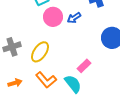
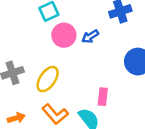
pink rectangle: (84, 66) -> (103, 97), turned -40

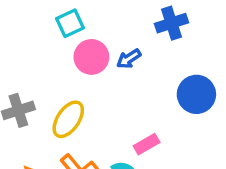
pink rectangle: (103, 97) -> (147, 144), turned 54

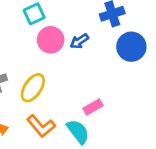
blue circle: (196, 94) -> (131, 47), moved

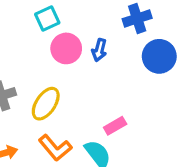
blue arrow: (79, 41) -> (99, 50), turned -42

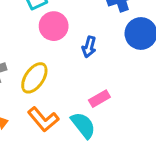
blue arrow: (99, 50) -> (89, 47), moved

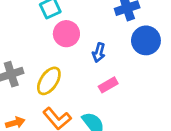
pink rectangle: (99, 99) -> (108, 85), moved

